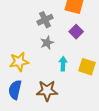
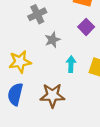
gray cross: (45, 20) -> (37, 14), moved

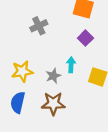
gray star: (52, 40) -> (53, 76), moved
cyan arrow: (71, 64) -> (71, 65), moved

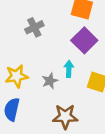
purple square: (85, 38) -> (84, 40), size x1.5
brown star: (53, 104) -> (65, 117), moved

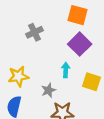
gray star: (50, 81) -> (48, 90), moved

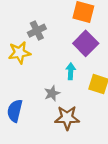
yellow star: (18, 76) -> (19, 53), moved

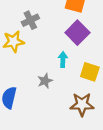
brown star: (67, 118) -> (82, 104), moved

